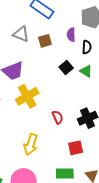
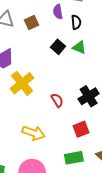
yellow arrow: (31, 144) -> (34, 133), turned -80

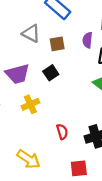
black square: (58, 47) -> (51, 73), moved
yellow cross: (22, 83) -> (30, 104), size x0.7

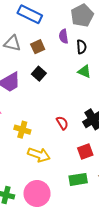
yellow cross: (30, 104) -> (22, 130), moved, turned -35

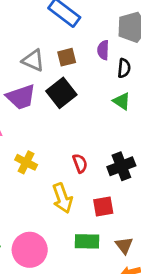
gray triangle: (12, 43) -> (33, 60), moved
black square: (39, 74) -> (61, 93), size x1.5
yellow arrow: (39, 155) -> (62, 198), moved, turned 40

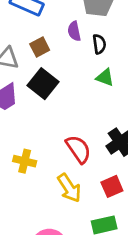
red semicircle: (80, 163) -> (78, 149), size x1.5

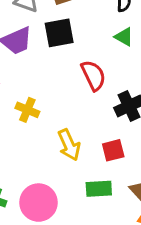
black square: (43, 84) -> (59, 33), turned 32
red semicircle: (78, 149) -> (93, 75), moved

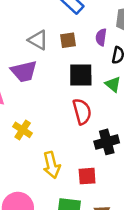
black square: (59, 33) -> (81, 75), moved

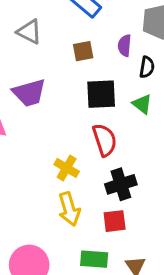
gray triangle: (38, 40) -> (29, 32), moved
yellow cross: (23, 130) -> (67, 168), moved
black cross: (107, 142) -> (121, 184), moved

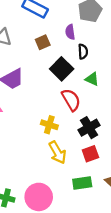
black semicircle: (147, 67) -> (83, 52), moved
black square: (101, 94) -> (62, 69), turned -30
green triangle: (142, 104) -> (92, 79), moved

